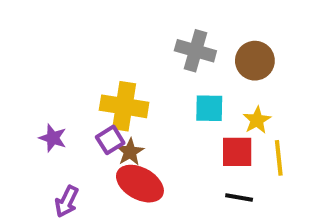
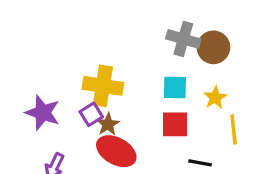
gray cross: (195, 51) -> (183, 39), moved
purple star: (53, 138) -> (43, 113), size x1.5
red square: (237, 152) -> (175, 124), moved

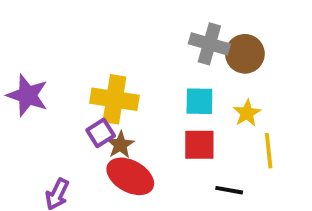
purple star: (43, 113) -> (27, 95), moved

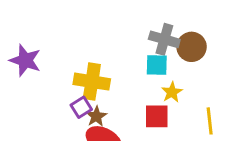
purple star: (27, 95) -> (25, 60), moved
cyan square: (199, 101) -> (157, 65), moved
yellow star: (247, 113) -> (172, 92), moved

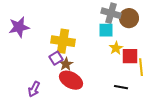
purple star: (25, 60) -> (19, 27), turned -30
red square: (157, 116) -> (130, 56), moved

